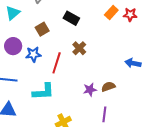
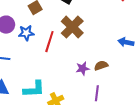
brown cross: (79, 48) -> (72, 27), size x1.6
cyan L-shape: (43, 92) -> (34, 89), moved

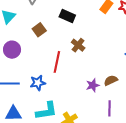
brown cross: (72, 27) -> (78, 45), size x0.6
blue star: (26, 33) -> (38, 83), moved

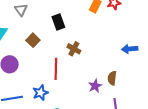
black rectangle: (67, 16) -> (58, 22), turned 56
brown semicircle: (111, 80) -> (112, 78), turned -48

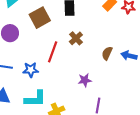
brown square: (33, 40) -> (40, 18), size x1.5
brown semicircle: (112, 78) -> (107, 53), moved

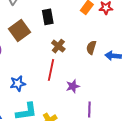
red line: (53, 52) -> (51, 70), moved
brown semicircle: (107, 53) -> (91, 47), moved

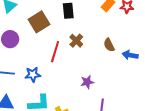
brown semicircle: (91, 47) -> (109, 45), turned -48
red line: (51, 70) -> (55, 52), moved

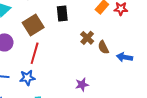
brown cross: (76, 41) -> (87, 38), moved
red line: (55, 52) -> (35, 53), moved

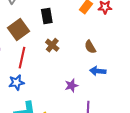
brown cross: (87, 38) -> (52, 45), moved
blue arrow: (125, 57) -> (98, 71), moved

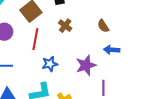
blue star: (17, 82) -> (50, 64), moved
purple star: (71, 86) -> (86, 65), size x1.5

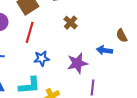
brown cross: (65, 26) -> (71, 23), moved
brown semicircle: (103, 26) -> (122, 36), moved

